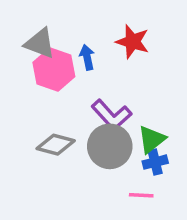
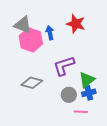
purple L-shape: (112, 115) -> (64, 66), turned 115
gray circle: (110, 146) -> (69, 95), moved, size x0.6

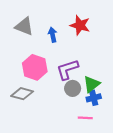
pink hexagon: (31, 40) -> (35, 67), moved
gray diamond: (32, 83) -> (22, 94), moved
gray circle: (69, 95) -> (73, 88), moved

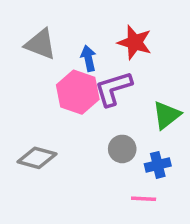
pink hexagon: (35, 67) -> (78, 92), moved
purple L-shape: (67, 69) -> (113, 89), moved
green triangle: (92, 84) -> (167, 115), moved

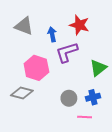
pink hexagon: (78, 92) -> (36, 68), moved
gray circle: (122, 149) -> (69, 98), moved

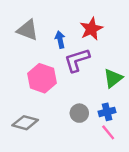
red star: (79, 25) -> (91, 29), turned 30
gray diamond: (22, 93) -> (25, 123), moved
pink line: (85, 117) -> (108, 132), moved, turned 48

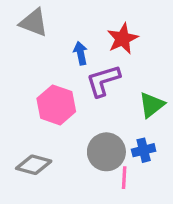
gray triangle: (28, 30) -> (34, 22), moved
gray circle: (79, 113) -> (106, 152), size x1.5
pink line: (108, 132) -> (124, 178), moved, turned 42

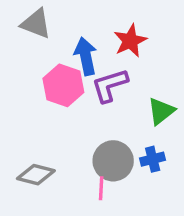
blue arrow: (81, 53) -> (86, 56), size x1.5
pink hexagon: (56, 105) -> (63, 85), moved
pink line: (124, 178) -> (101, 188), moved

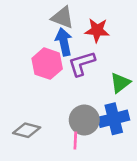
gray triangle: (36, 24) -> (62, 17), moved
red star: (130, 41) -> (97, 30), turned 30
blue cross: (153, 159) -> (114, 119), size x1.6

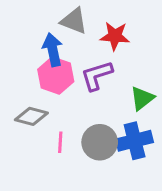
blue arrow: (64, 42) -> (53, 50), moved
gray diamond: (27, 130) -> (31, 116), moved
pink line: (75, 140) -> (60, 142), moved

